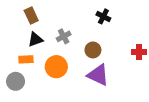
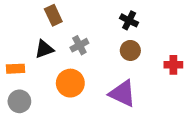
brown rectangle: (31, 15) -> (53, 15), moved
brown circle: (93, 50) -> (130, 50), moved
orange rectangle: (26, 59) -> (15, 69), moved

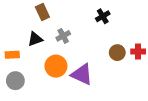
black cross: (129, 20) -> (103, 16), turned 32
brown circle: (130, 50) -> (117, 53), moved
purple triangle: (123, 94) -> (82, 74), moved

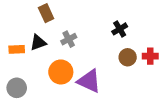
black cross: (103, 16) -> (120, 29), moved
orange rectangle: (12, 55) -> (17, 49), moved

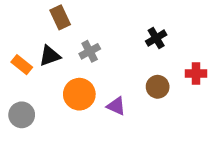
orange rectangle: (17, 49) -> (22, 65), turned 42
brown circle: (128, 57) -> (158, 87), moved
purple triangle: (89, 81) -> (116, 106), size x0.6

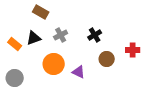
brown rectangle: (60, 17) -> (41, 12), turned -35
black cross: (156, 38) -> (95, 35), moved

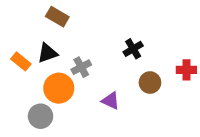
gray cross: (61, 35) -> (81, 67), moved
orange circle: (54, 64) -> (59, 88), moved
gray circle: (15, 78) -> (41, 116), moved

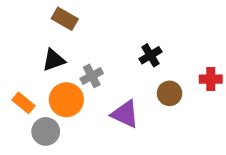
orange rectangle: (21, 61) -> (24, 103), moved
purple triangle: (111, 101) -> (125, 114), size x1.4

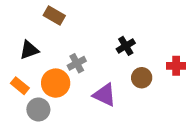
black triangle: (54, 60) -> (29, 50), moved

